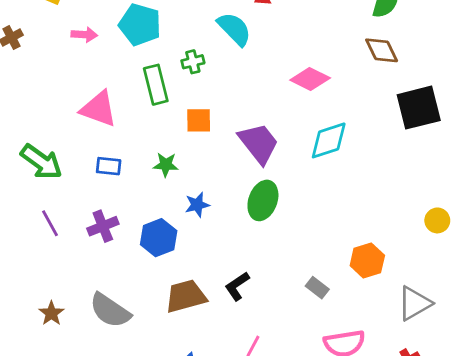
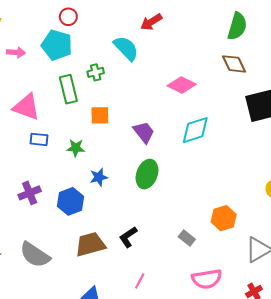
purple trapezoid: (259, 143) -> (144, 132), size x0.7
blue rectangle: (109, 166) -> (39, 139), moved

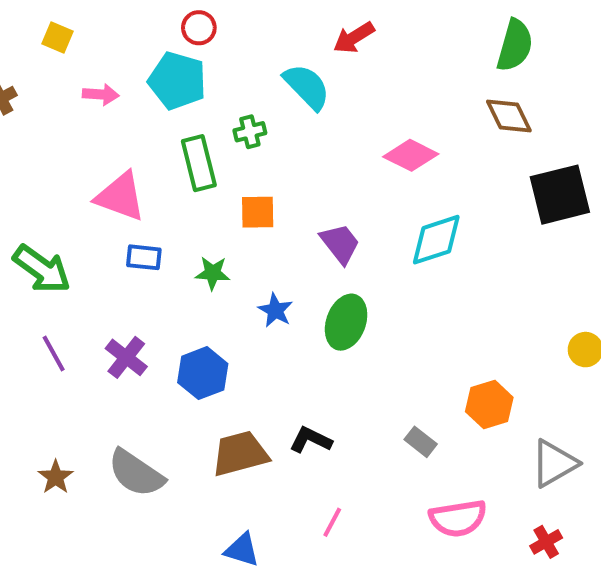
blue star: (99, 177) -> (275, 310), moved, turned -30
purple cross: (30, 193) -> (126, 357), turned -30
black L-shape: (128, 237) -> (311, 440), turned 60

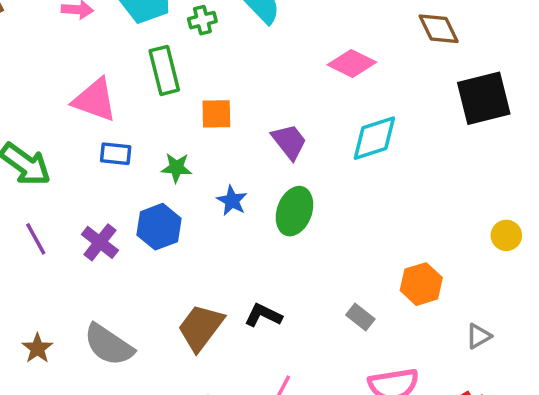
green cross: (250, 132) -> (202, 20), moved
blue hexagon: (203, 373) -> (159, 227), moved
brown trapezoid: (240, 454) -> (201, 327), turned -38
gray triangle: (554, 463) -> (479, 336), size x0.6

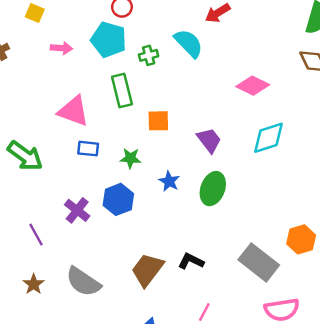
purple line: (36, 239) -> (36, 235), moved
gray rectangle: (360, 317) -> (259, 262), size x2.0

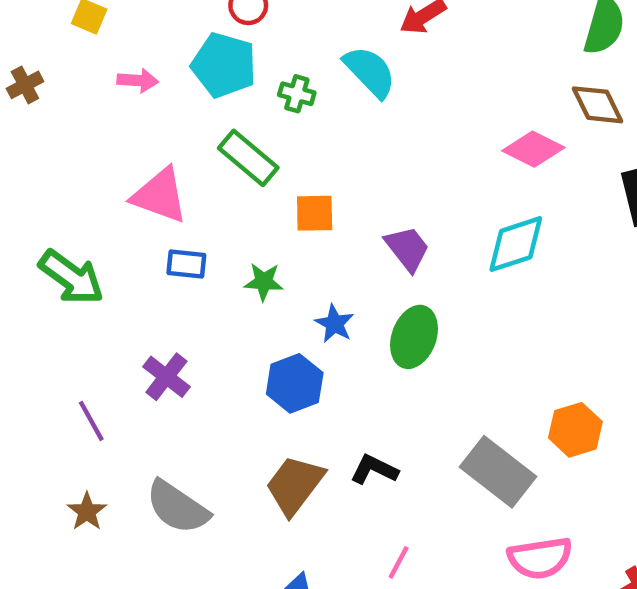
green cross: (149, 55) -> (297, 94), turned 30
pink diamond: (253, 86) -> (533, 149), moved
green rectangle: (122, 90) -> (248, 158), turned -36
blue hexagon: (118, 199) -> (295, 383), moved

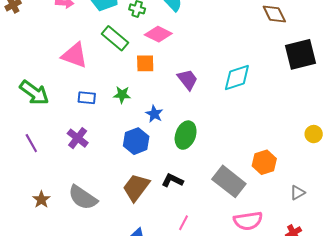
pink diamond: (533, 149) -> (158, 34), moved
blue rectangle: (186, 264) -> (87, 98), moved
green ellipse: (414, 337) -> (186, 135), moved
purple line: (91, 421) -> (31, 143), moved

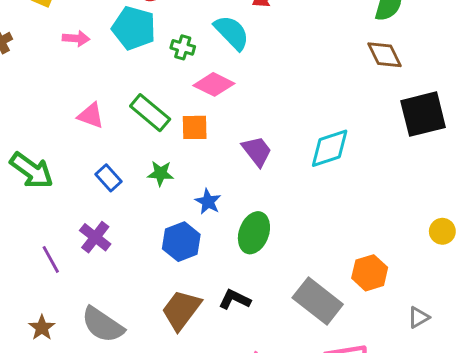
green rectangle: (115, 38) -> (150, 113), moved
pink triangle: (75, 55) -> (91, 116), size x0.7
blue rectangle: (87, 98) -> (109, 178), turned 42
purple line: (31, 143) -> (51, 259), moved

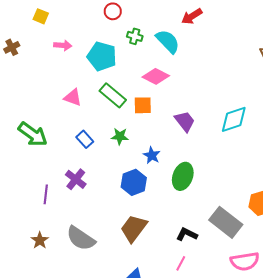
cyan pentagon: (134, 28) -> (102, 56), moved
green cross: (183, 47) -> (135, 36), moved
purple line: (51, 259) -> (46, 194), turned 36
black L-shape: (235, 300) -> (187, 234), moved

